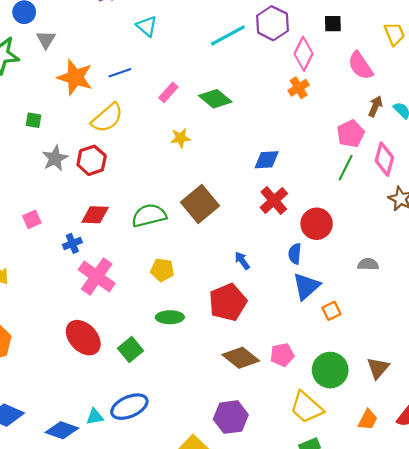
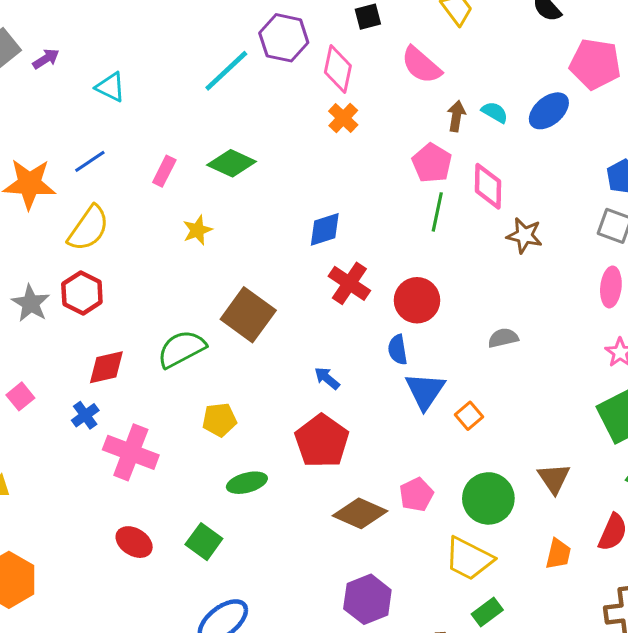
red ellipse: (83, 338) -> (134, 542), size x0.7

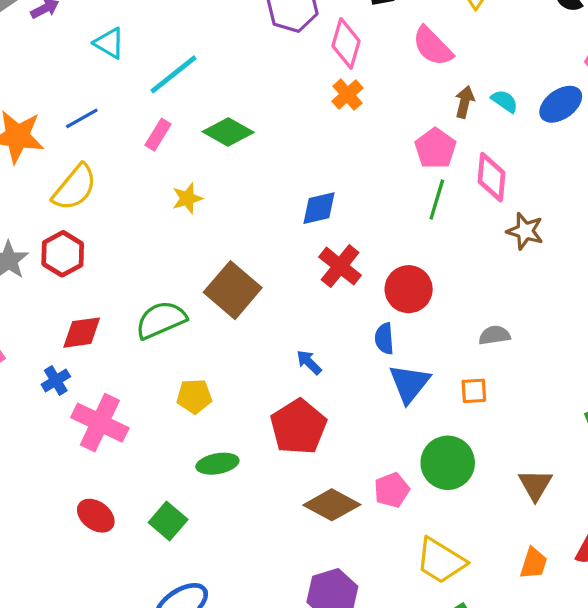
cyan line: (226, 71) -> (174, 74), moved
orange square: (469, 416) -> (474, 391), moved, turned 32
green circle: (488, 498) -> (448, 463), moved

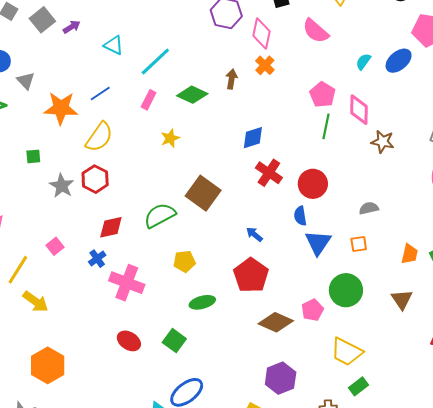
cyan semicircle: (505, 101) -> (363, 62), turned -84
brown arrow: (465, 102) -> (231, 79), moved
orange trapezoid: (534, 563) -> (410, 254), moved

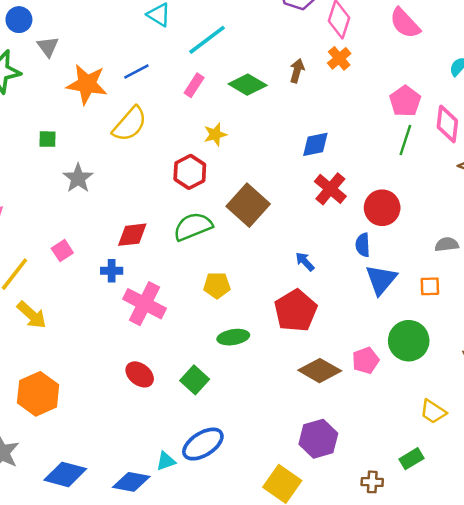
red hexagon: (95, 179) -> (190, 172), moved
blue cross: (97, 259) -> (112, 271), turned 30
yellow trapezoid: (347, 352) -> (433, 412), moved, size x0.7

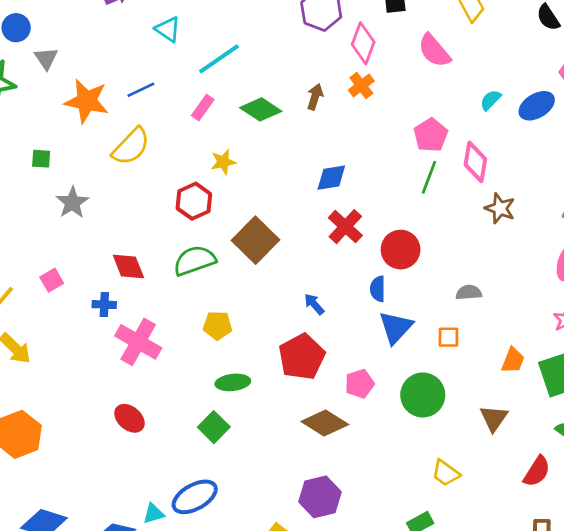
red diamond: (132, 235) -> (128, 266), turned 72
pink pentagon: (366, 360) -> (360, 384), moved
green square: (195, 380) -> (214, 427), moved

